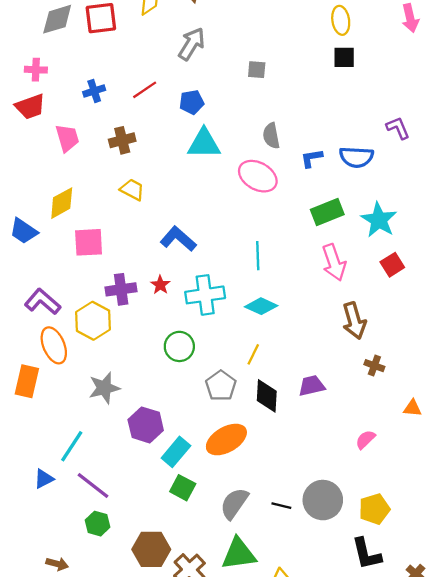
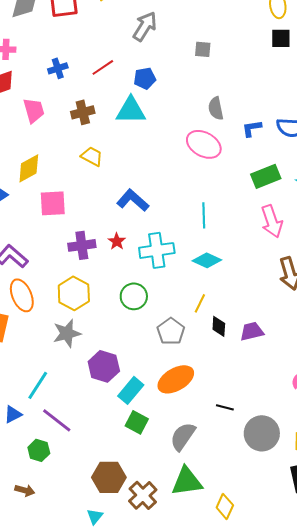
cyan triangle: (204, 144) -> (131, 110), moved
yellow hexagon: (93, 321) -> (74, 293), moved
black diamond: (267, 396) -> (219, 326), moved, size x0.7
black line: (281, 506) -> (225, 407), moved
green hexagon: (98, 524) -> (39, 450), moved

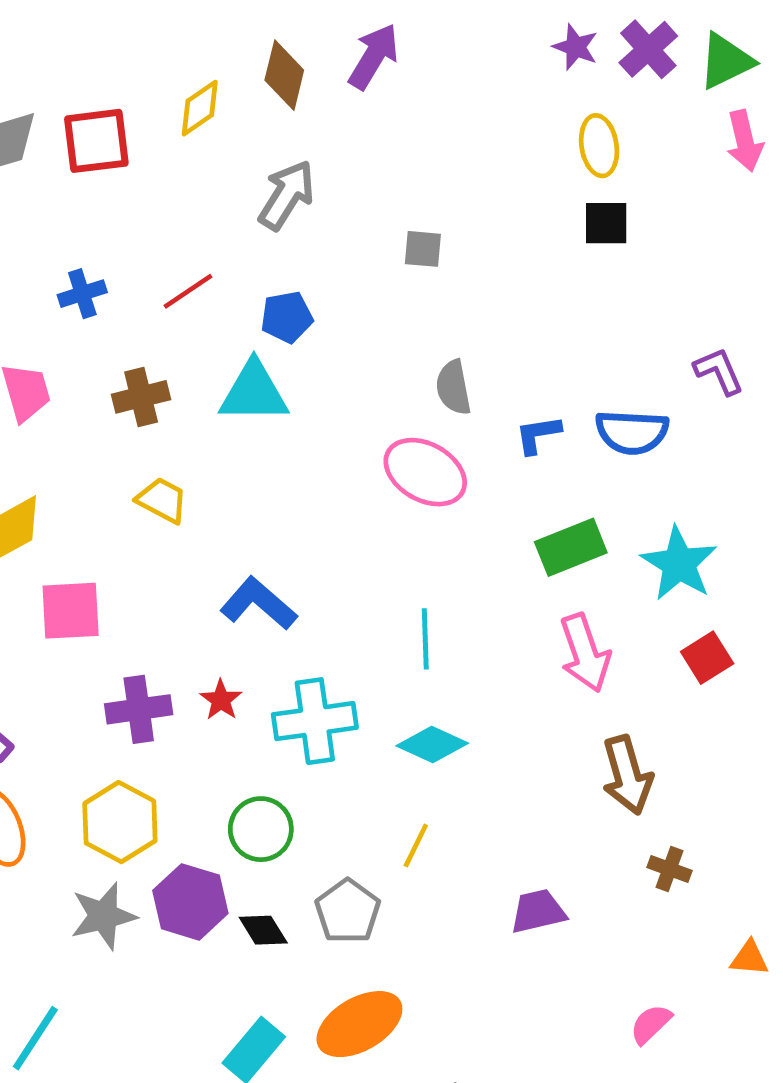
black diamond: (219, 326) -> (263, 930), moved, turned -35
purple hexagon: (104, 366) -> (190, 902), moved

